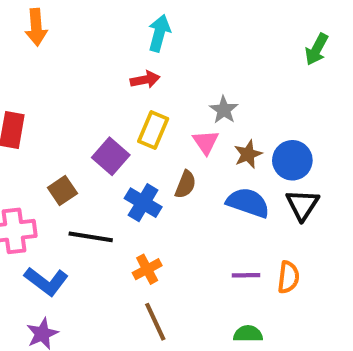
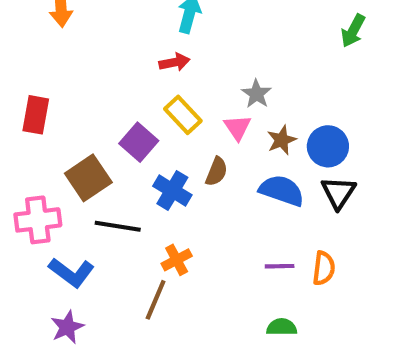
yellow rectangle: (153, 130) -> (183, 115), turned -66
brown square: (62, 191) -> (88, 178), size x1.5
brown line: (155, 322) -> (156, 300), moved, turned 48

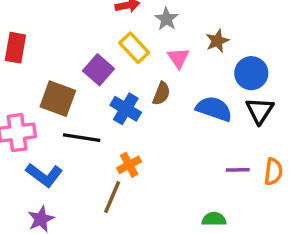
gray star: (256, 94) -> (166, 19), moved
brown star: (282, 140) -> (217, 41), moved
brown square: (88, 178) -> (58, 99), turned -36
purple line: (280, 266) -> (238, 170), moved
orange semicircle: (324, 268) -> (273, 172), moved

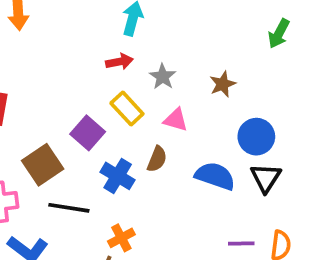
brown star: (217, 41) -> (223, 84), moved
pink triangle: (178, 58) -> (176, 120), turned -40
brown square: (58, 99) -> (43, 165), turned 36

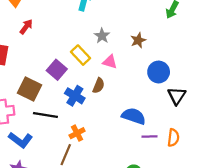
red arrow: (119, 62) -> (26, 27), moved, turned -42
brown square: (43, 165) -> (30, 89), turned -30
blue semicircle: (215, 176) -> (134, 116), moved
black triangle: (266, 178) -> (177, 96), moved

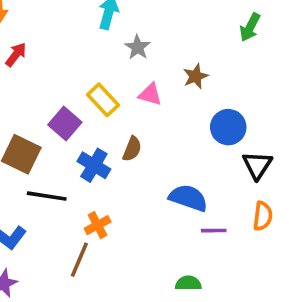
gray star: (102, 36) -> (137, 47), moved
pink triangle: (110, 62) -> (150, 94), moved
orange semicircle: (173, 138) -> (263, 216), moved

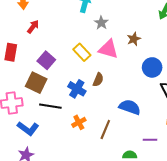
pink triangle: (150, 94) -> (108, 49), size x1.5
purple square: (65, 123) -> (46, 60), moved
purple line: (214, 231) -> (150, 140), moved
brown line: (79, 260) -> (105, 129), moved

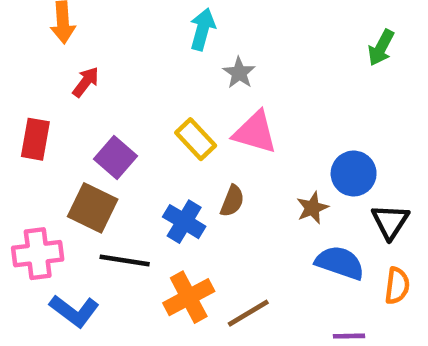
brown star: (134, 39) -> (312, 208), moved
blue semicircle: (130, 107) -> (340, 263), moved
orange cross: (79, 122) -> (189, 297), size x1.5
brown line: (105, 129) -> (248, 313), turned 36

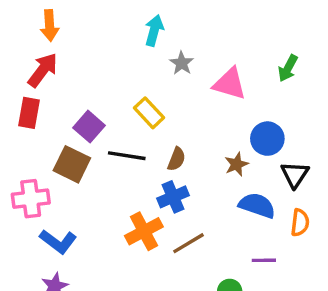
green arrow: (381, 48) -> (288, 68), moved
red arrow: (86, 82) -> (43, 70), moved, size x1.5
pink triangle: (255, 132) -> (230, 84), moved
blue cross: (184, 222) -> (173, 197), moved, turned 36
black line: (125, 260) -> (127, 156), moved

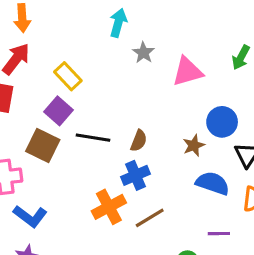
pink triangle: (230, 84) -> (187, 72), turned -32
yellow rectangle: (149, 113) -> (68, 76), moved

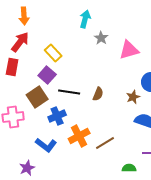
brown square: (43, 145) -> (37, 97), turned 30
blue cross: (136, 175) -> (57, 116), moved
blue L-shape: (30, 216) -> (46, 145), moved

